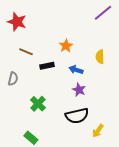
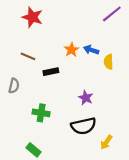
red star: (17, 22) -> (32, 17), moved
blue arrow: (76, 70) -> (91, 50), moved
green cross: (38, 104) -> (41, 113), turned -35

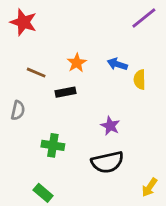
red star: (32, 17) -> (23, 22), moved
orange star: (72, 50) -> (77, 63), moved
yellow arrow: (106, 142) -> (149, 187), moved

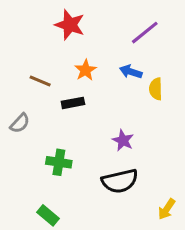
purple line: (144, 18) -> (145, 33), moved
red star: (23, 22) -> (70, 25), moved
gray semicircle: (18, 110) -> (20, 123), turned 30

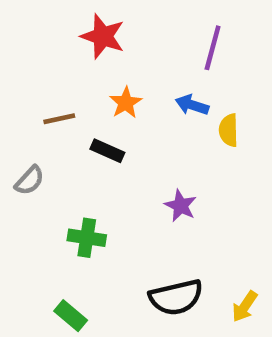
purple line: (145, 33) -> (213, 48), turned -36
brown line: (40, 81) -> (59, 119), turned -35
black rectangle: (73, 103) -> (107, 151), turned 35
black semicircle: (120, 181) -> (176, 297), moved

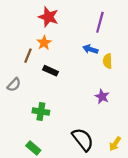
orange star: (126, 103) -> (44, 43), moved
brown line: (59, 119) -> (28, 56), turned -56
purple star: (181, 206) -> (102, 96), moved
black semicircle: (176, 297) -> (83, 139), turned -115

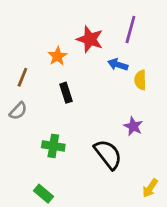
red star: (48, 17) -> (90, 39), moved
brown line: (28, 56) -> (22, 77), moved
black rectangle: (51, 71) -> (66, 93), turned 48
black semicircle: (83, 139) -> (108, 154), moved

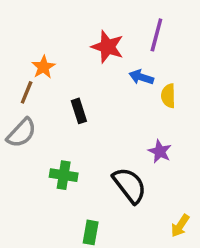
orange star: (57, 56) -> (43, 67), moved
gray semicircle: (18, 111) -> (21, 133), size x1.4
green rectangle: (43, 194) -> (91, 232), moved, turned 60

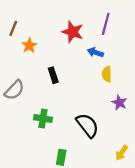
brown line: (27, 92) -> (13, 28), moved
yellow semicircle: (168, 96) -> (107, 74), moved
purple star: (160, 151) -> (119, 103), moved

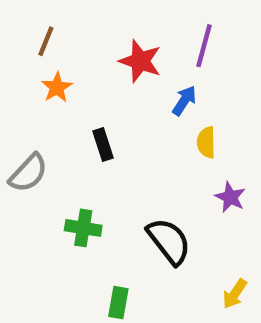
brown line: (13, 28) -> (46, 41), moved
blue arrow: (95, 52) -> (184, 101), turned 105

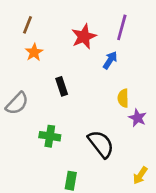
red star: (140, 61) -> (84, 37), turned 30
yellow semicircle: (206, 142) -> (123, 98), moved

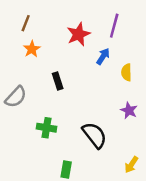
yellow semicircle: (123, 98) -> (126, 72), moved

